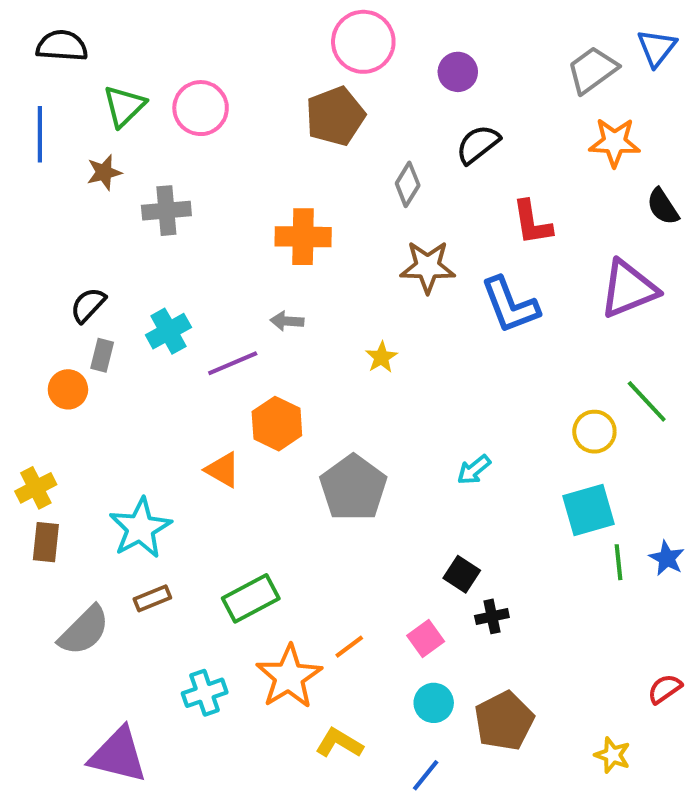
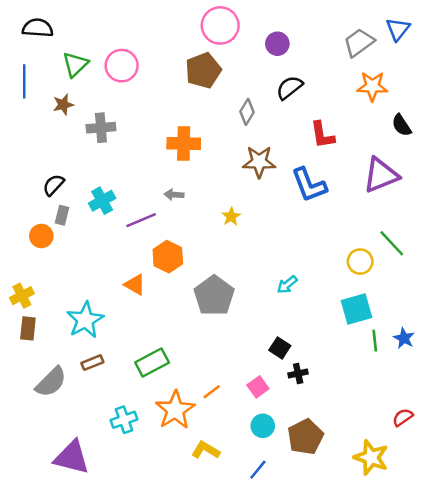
yellow star: (613, 755) -> (371, 457), size x1.6

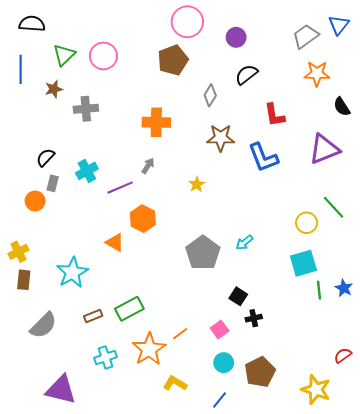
gray arrow: (174, 195) -> (148, 166), turned 119
gray pentagon: (214, 296) -> (203, 253), moved
brown rectangle: (92, 363) -> (93, 316), moved

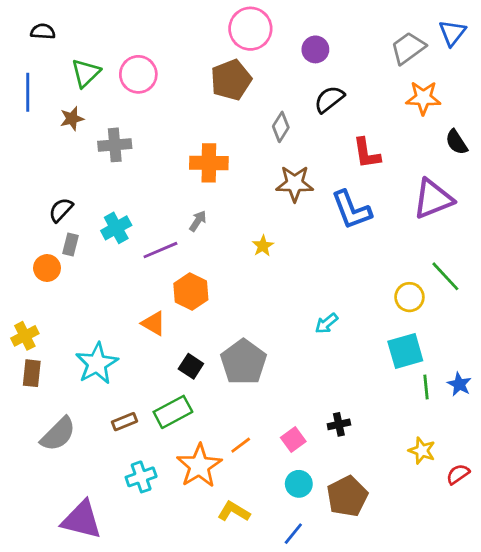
black semicircle: (32, 24) -> (43, 31), size x0.7
gray pentagon: (203, 253) -> (243, 362), moved
black square: (238, 296) -> (191, 366), moved
yellow star: (316, 390) -> (422, 451), moved, size x0.7

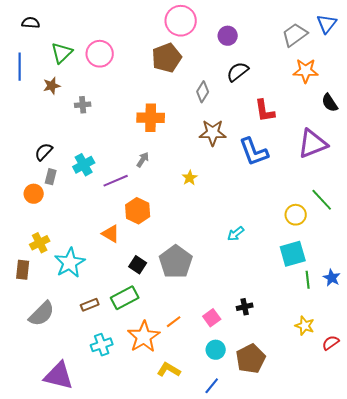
gray cross: (115, 145) -> (83, 105), size x0.7
yellow cross: (25, 336) -> (40, 243), moved

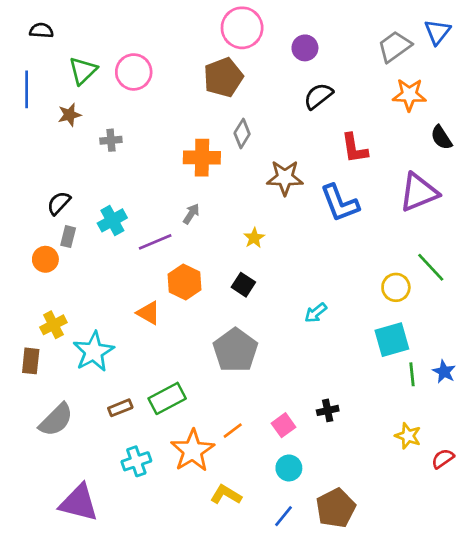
gray diamond: (203, 92) -> (242, 134), moved
black square: (138, 265) -> (243, 285), moved
brown pentagon: (251, 359) -> (336, 508), moved

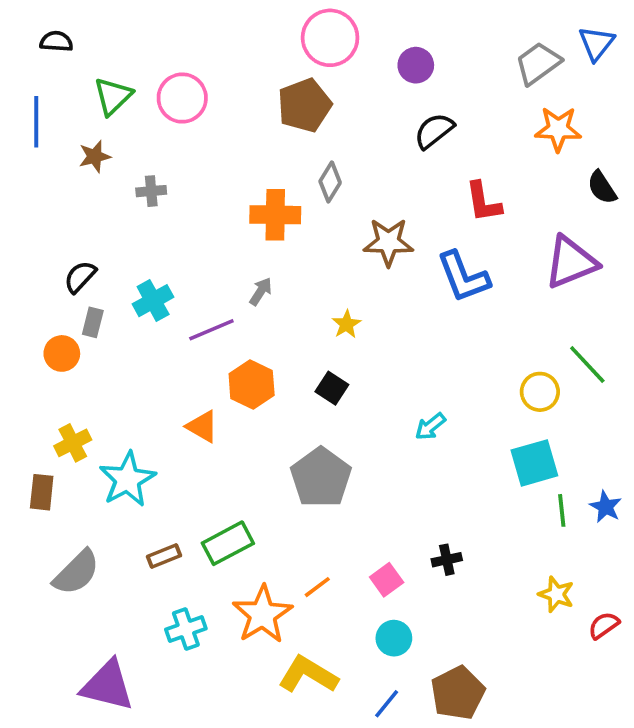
yellow L-shape: (226, 495) -> (308, 675), size x1.4

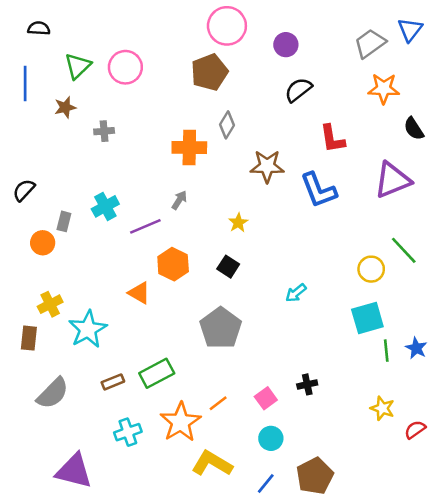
black semicircle: (80, 277) -> (24, 190), moved

